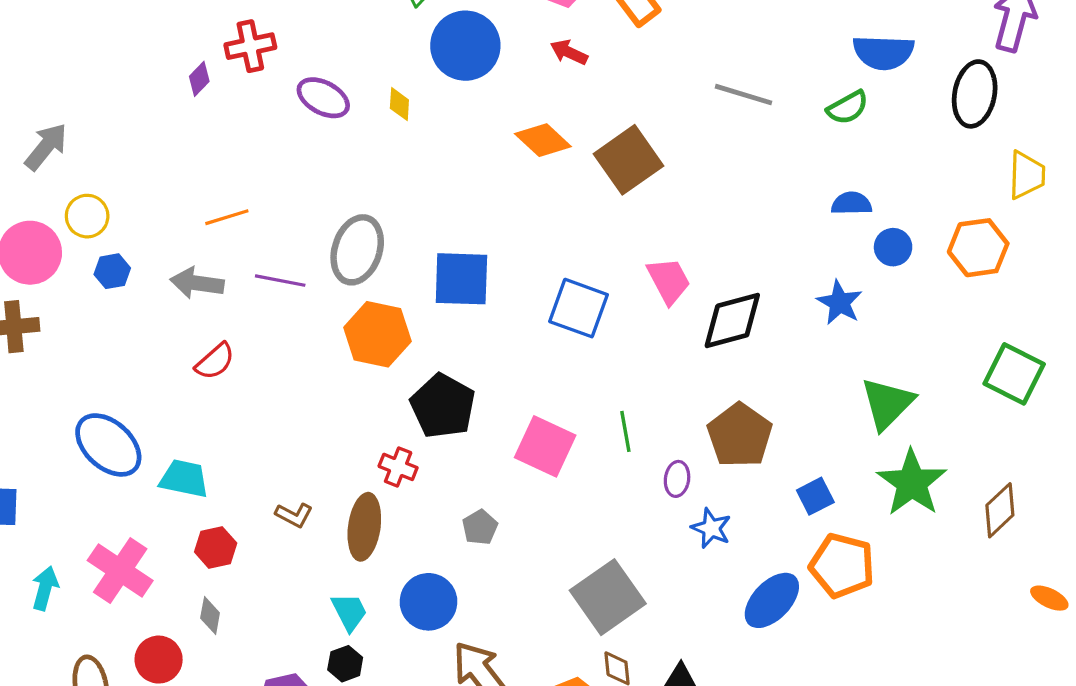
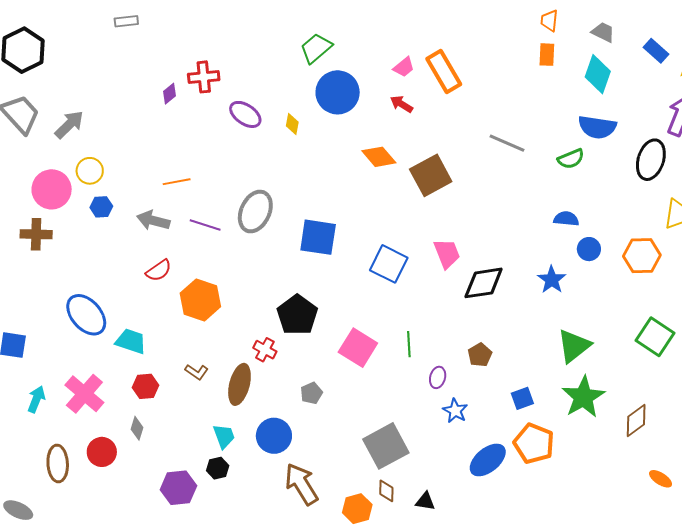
orange hexagon: (377, 334) -> (200, 300), moved
brown pentagon: (740, 435) -> (480, 355), size x0.6

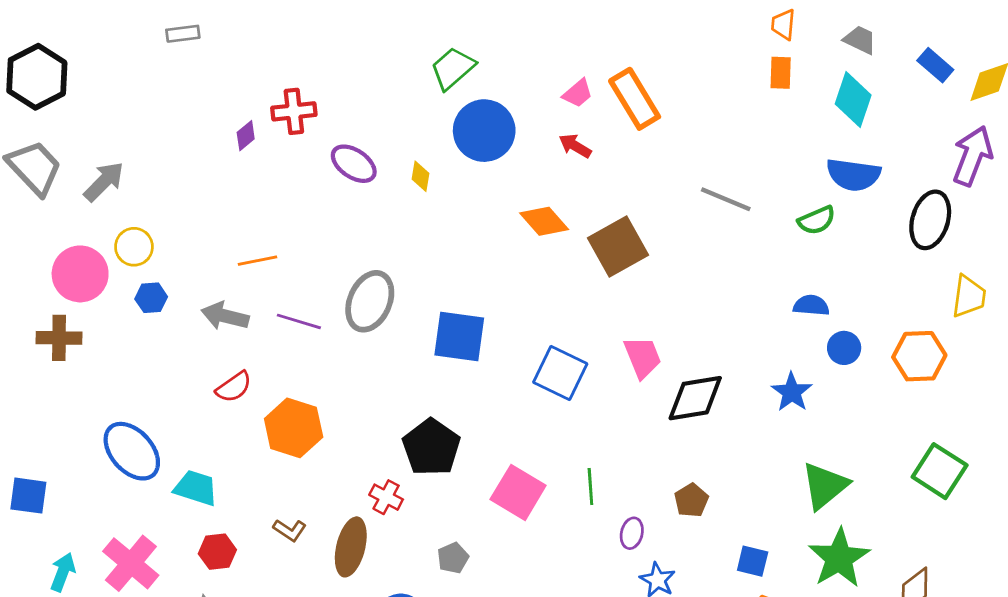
blue square: (522, 398) -> (753, 561), turned 35

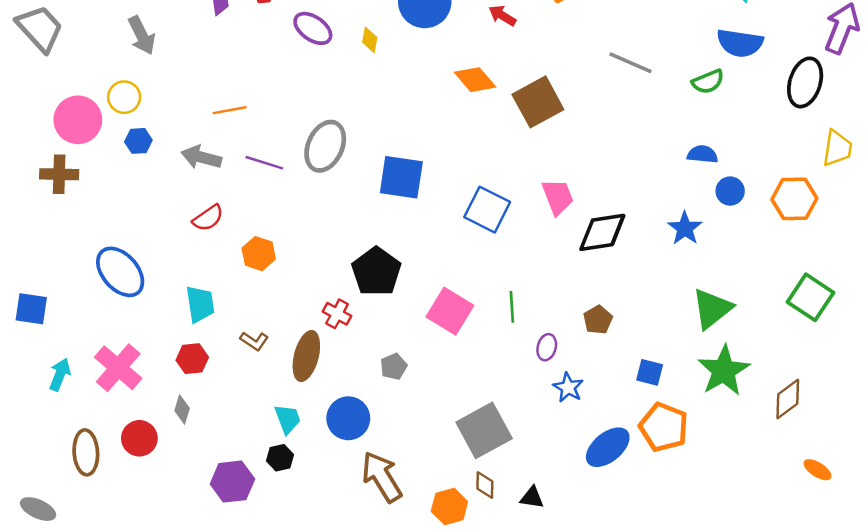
gray arrow: (104, 182) -> (142, 35), moved, turned 108
orange hexagon: (294, 428) -> (259, 254), size x0.7
cyan trapezoid: (196, 488) -> (200, 304), moved, turned 63

